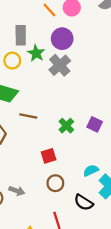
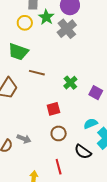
purple square: (95, 124) -> (96, 93), moved

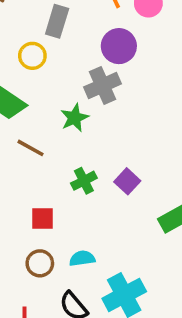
green star: (46, 17) -> (74, 118), moved
purple square: (96, 93) -> (127, 181), moved
cyan semicircle: (91, 124) -> (82, 258), moved

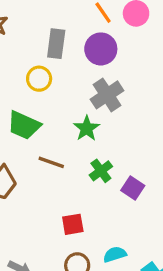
purple circle: (119, 46) -> (101, 49), moved
green cross: (84, 181) -> (101, 171), moved
purple square: (127, 181) -> (133, 188), moved

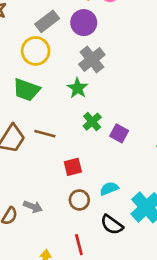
gray rectangle: (56, 44) -> (47, 21), turned 50
yellow circle: (39, 79) -> (36, 51), size x1.4
brown line: (51, 162) -> (45, 134), moved

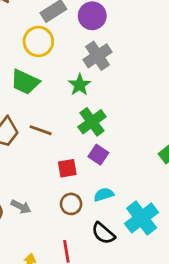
green cross: (92, 122) -> (92, 122), size x1.4
purple square: (119, 133) -> (98, 155), moved

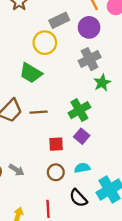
green star: (80, 85) -> (102, 83), moved
brown line: (41, 130) -> (39, 112), turned -30

